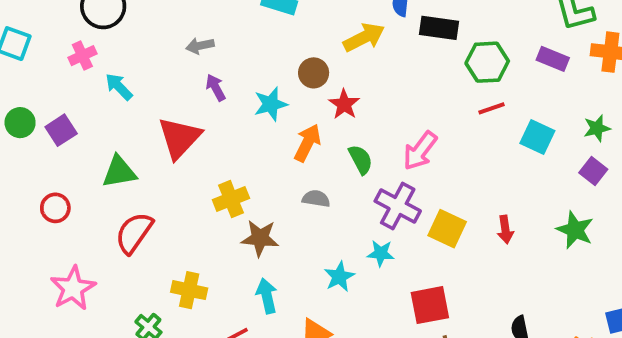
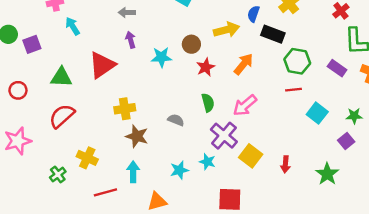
orange arrow: (307, 143) -> (244, 64), moved

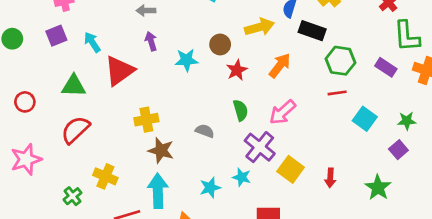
cyan arrow: (73, 26) -> (92, 42), moved
purple square: (32, 44) -> (56, 36), moved
cyan arrow: (133, 172) -> (158, 191), size x1.4

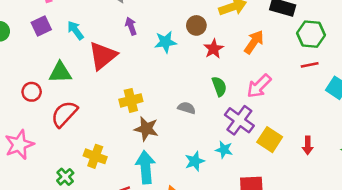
red circle: (25, 102) -> (32, 92), moved

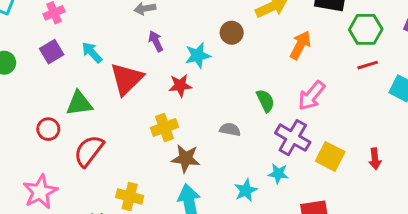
red star: (214, 49) -> (180, 86), moved, turned 30

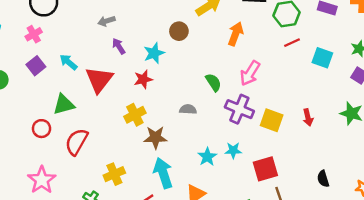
cyan star: (278, 174) -> (233, 150), moved
yellow cross: (130, 196) -> (114, 174), turned -30

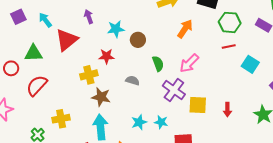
brown circle: (179, 31) -> (138, 40), moved
red star: (143, 79) -> (106, 56), moved
yellow square: (272, 120) -> (198, 105), turned -30

